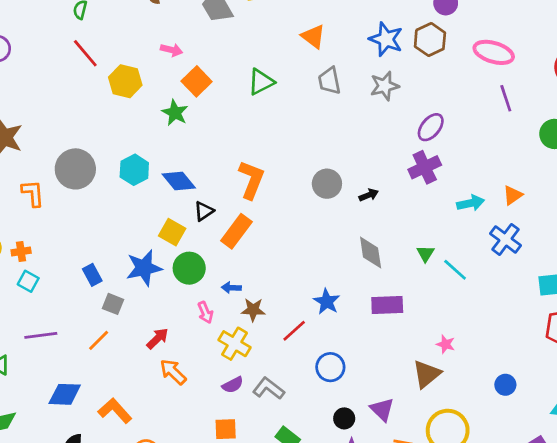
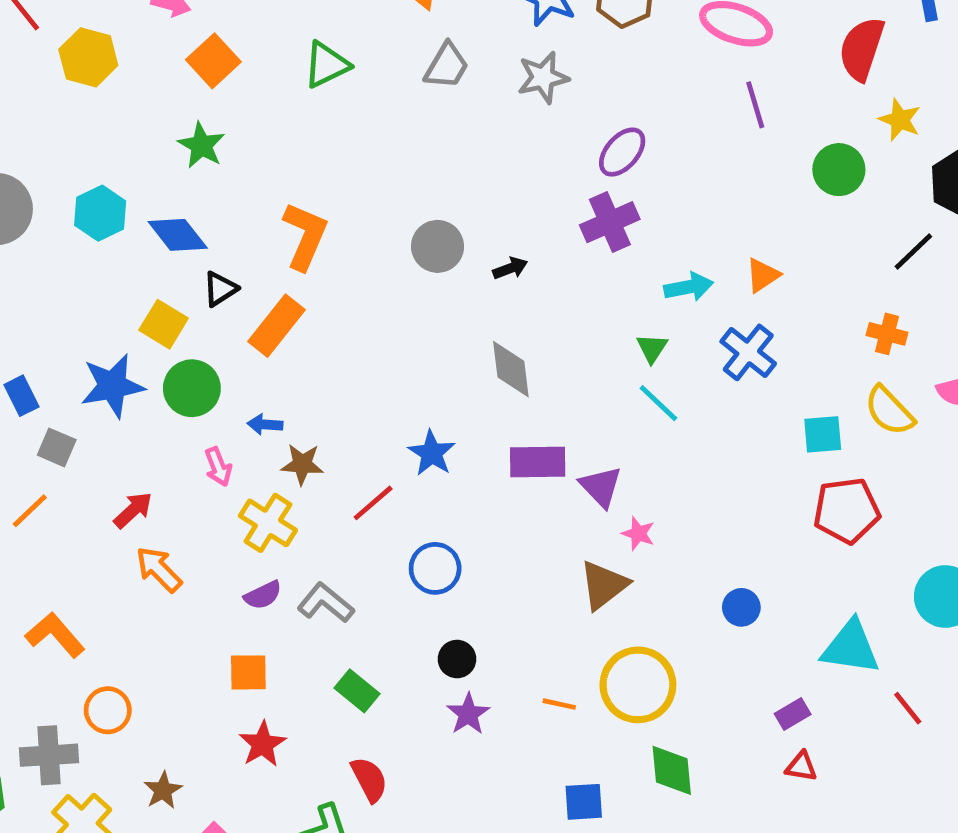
gray trapezoid: (329, 81) -> (447, 66), turned -140
green star: (175, 113) -> (201, 145), moved
green triangle: (425, 254) -> (652, 348), moved
purple triangle: (382, 409) -> (601, 487), moved

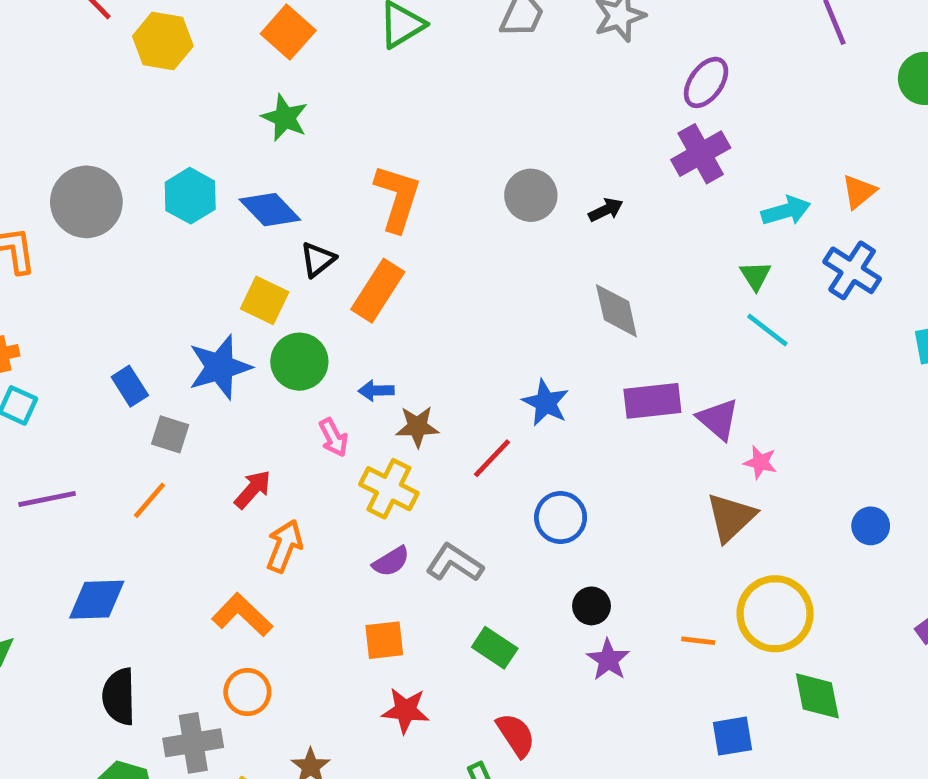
orange arrow: (159, 569) -> (284, 546), turned 72
orange L-shape: (55, 635) -> (242, 615), moved
red star: (262, 744) -> (406, 710), turned -30

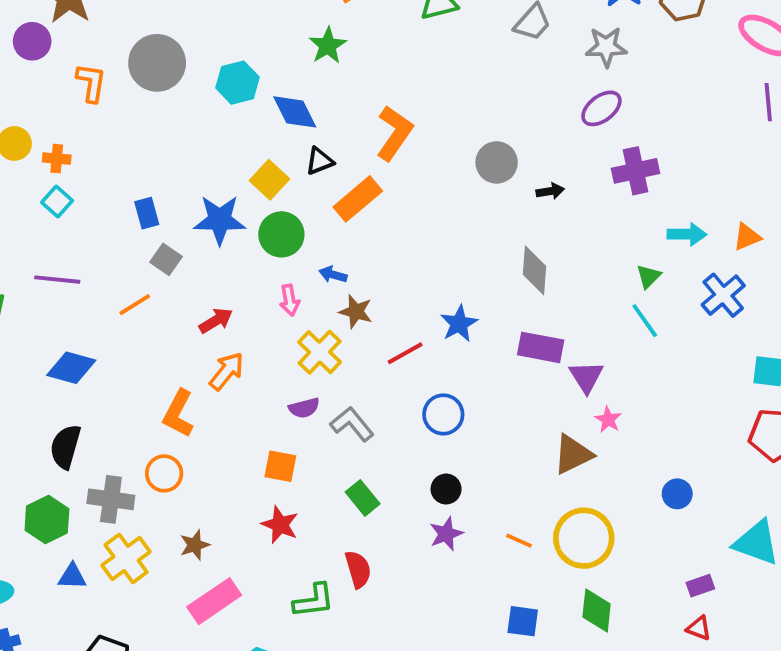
purple ellipse: (706, 82) -> (601, 108), moved
orange L-shape: (242, 615) -> (178, 414), turned -123

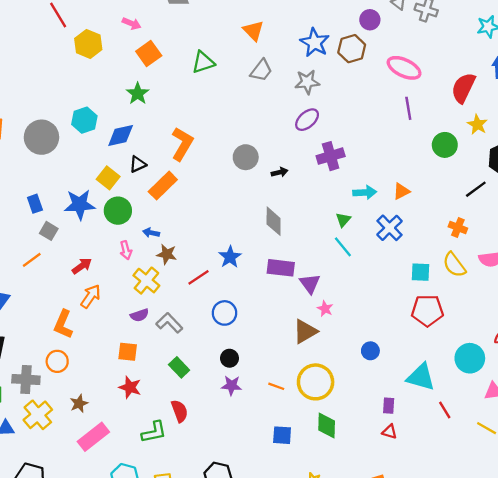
gray circle: (157, 63) -> (41, 137), moved
blue diamond: (295, 112) -> (121, 135), turned -72
purple star: (446, 534) -> (232, 386), turned 30
purple rectangle: (700, 586) -> (389, 406), turned -63

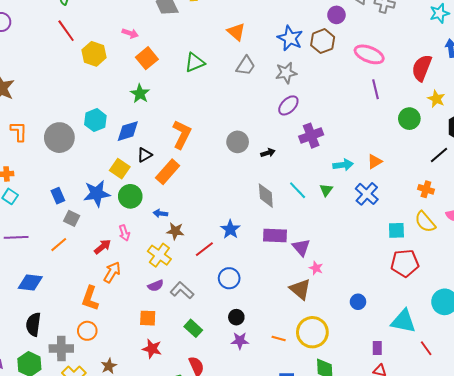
cyan line: (343, 247) -> (298, 190), moved
pink arrow: (126, 250) -> (124, 233), moved
brown triangle: (305, 331) -> (300, 289), turned -45

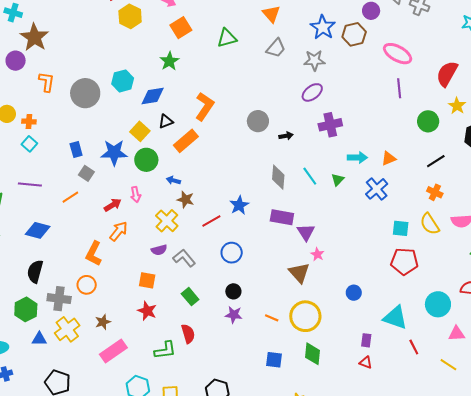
black line: (439, 155) -> (436, 161), moved

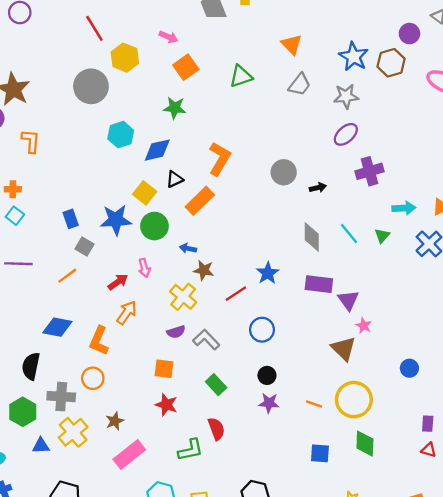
green star: (169, 61) -> (175, 108), turned -30
gray circle: (85, 93) -> (91, 86), moved
blue diamond: (38, 230) -> (57, 327), moved

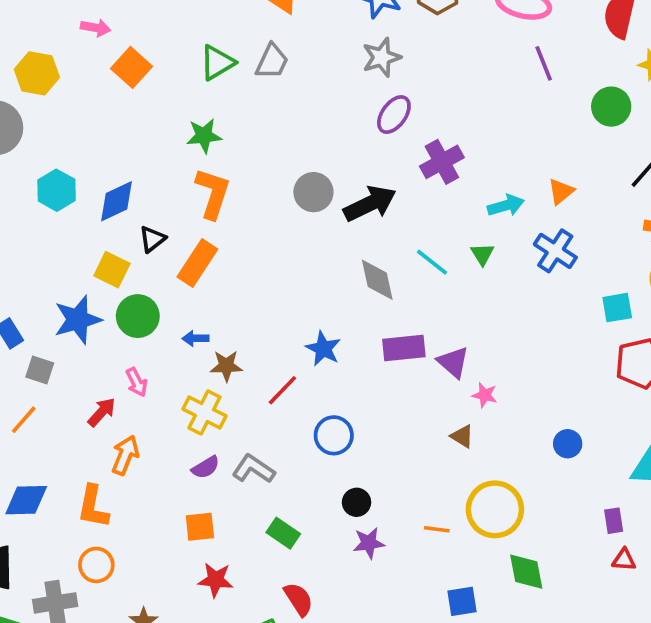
gray trapezoid: (300, 85) -> (272, 61), moved
green star: (175, 108) -> (204, 136), moved
black arrow: (318, 188) -> (370, 204), size x2.0
brown triangle: (343, 349) -> (462, 436), size x0.6

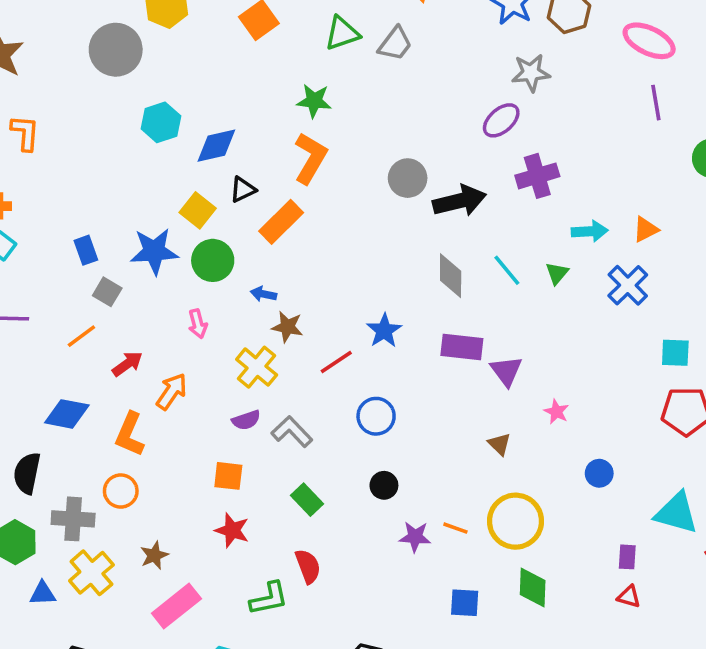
gray star: (382, 57) -> (531, 73), moved
pink star: (485, 395) -> (556, 412), moved
red arrow: (102, 412) -> (127, 364), moved
purple star: (369, 543) -> (415, 537), moved

